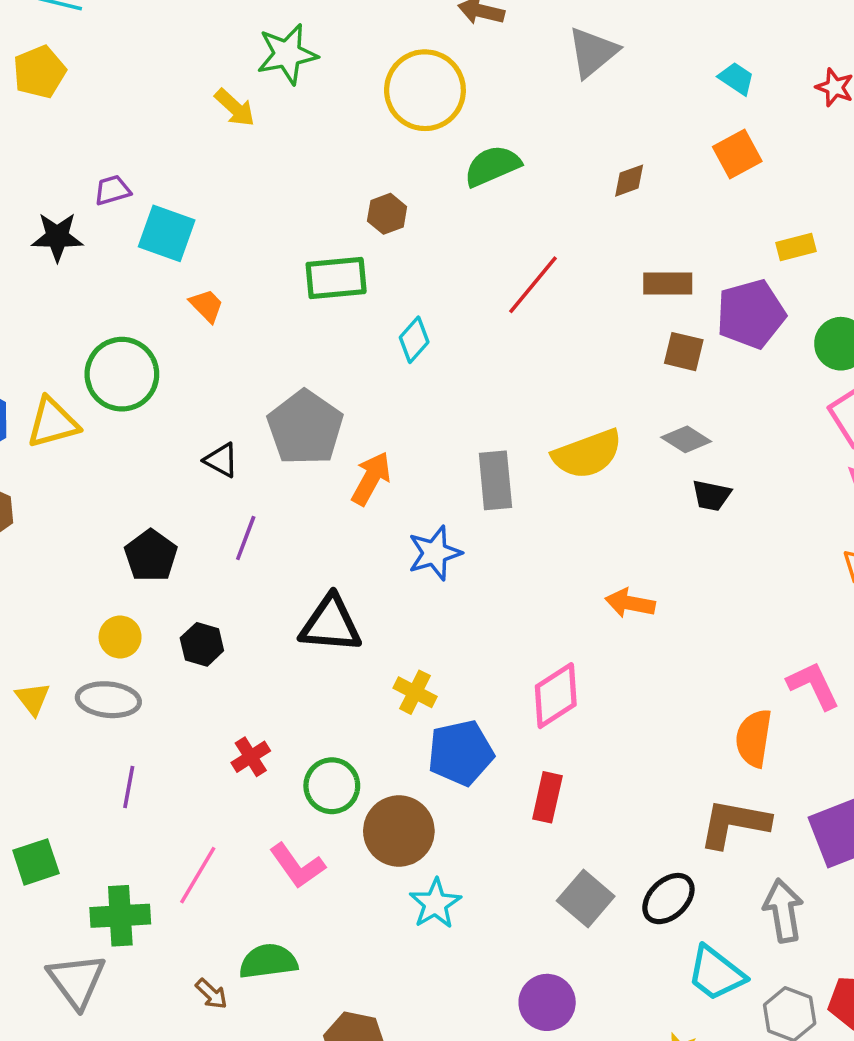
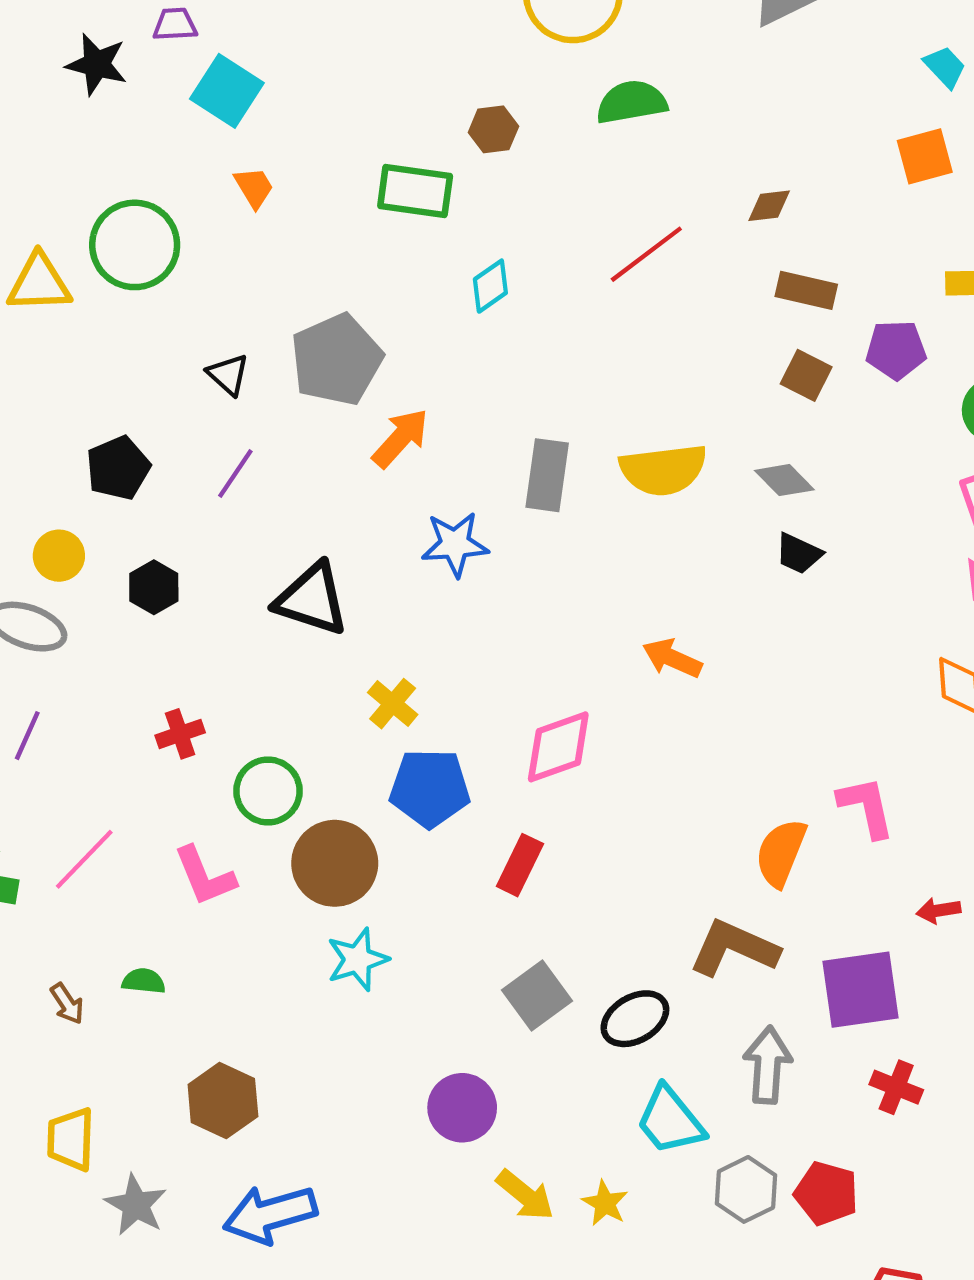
brown diamond: (629, 181) -> (769, 206), moved
purple pentagon: (751, 314) -> (896, 350), size x0.7
green semicircle: (268, 961) -> (144, 981), size x0.6

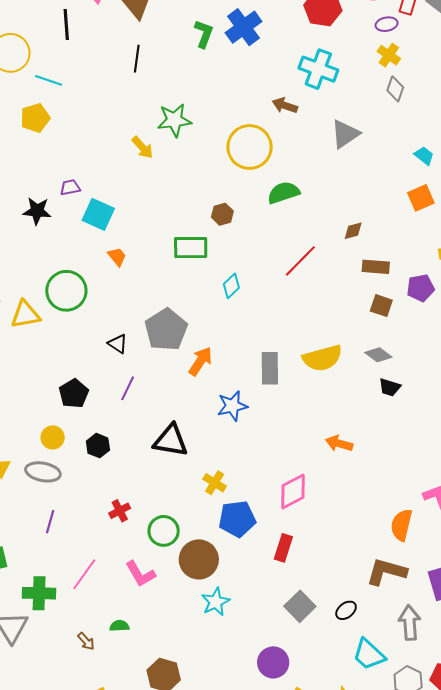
black ellipse: (635, 1019) -> (346, 610), size x0.7

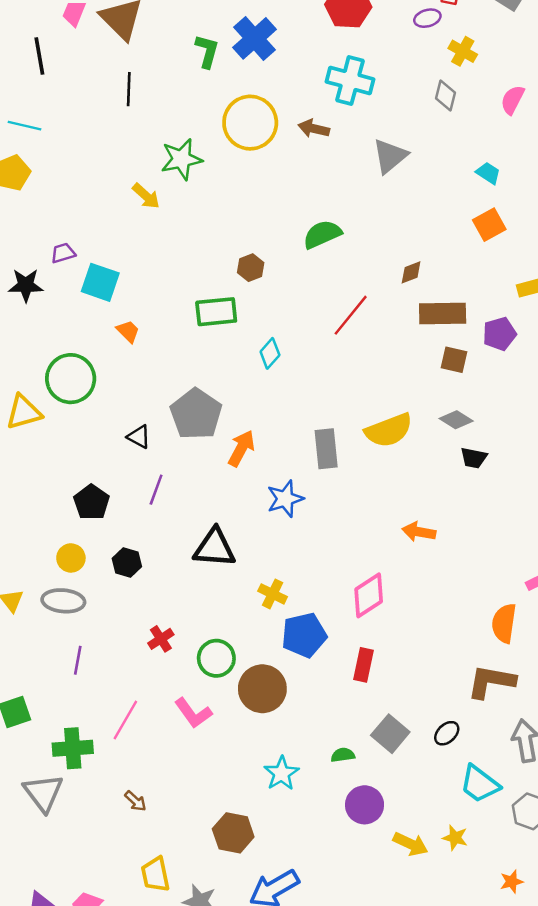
yellow cross: (389, 55) -> (463, 51), moved
yellow circle: (250, 147) -> (250, 123), moved
brown rectangle: (376, 267) -> (443, 313), size x1.4
cyan star: (216, 602) -> (281, 773), moved
green semicircle: (119, 626) -> (343, 755), moved

